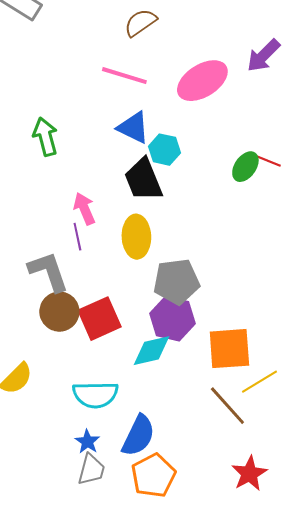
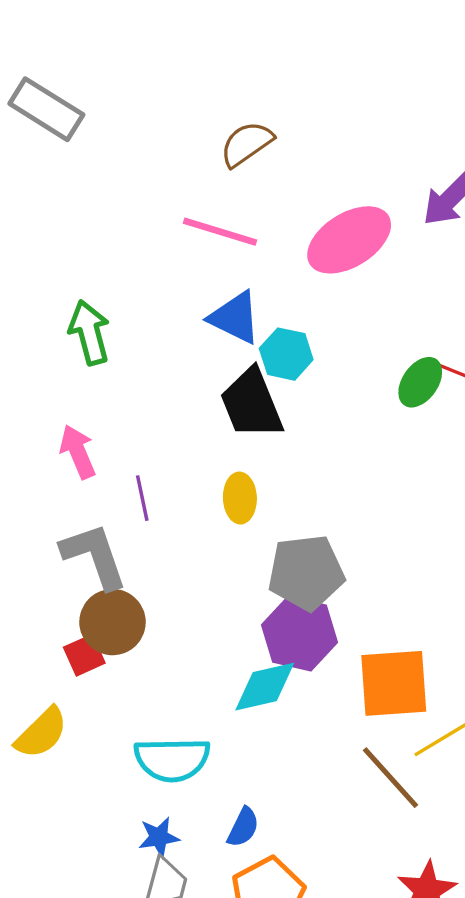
pink arrow: (84, 209) -> (78, 452), moved
yellow ellipse: (136, 237) -> (240, 498), size x0.7
red square: (99, 319) -> (84, 655), moved, size x0.6
blue semicircle: (138, 436) -> (243, 827), size x0.6
blue star: (87, 442) -> (159, 837), turned 30

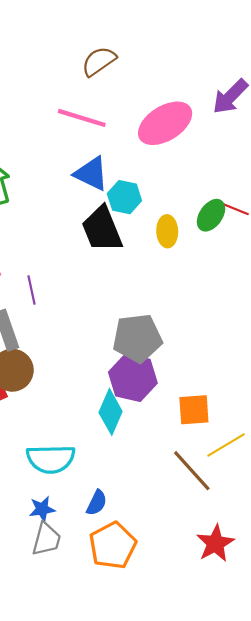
yellow ellipse: (240, 498) -> (167, 231), moved
orange square: (394, 683) -> (194, 410), size x0.7
cyan diamond: (265, 687) -> (111, 412), turned -54

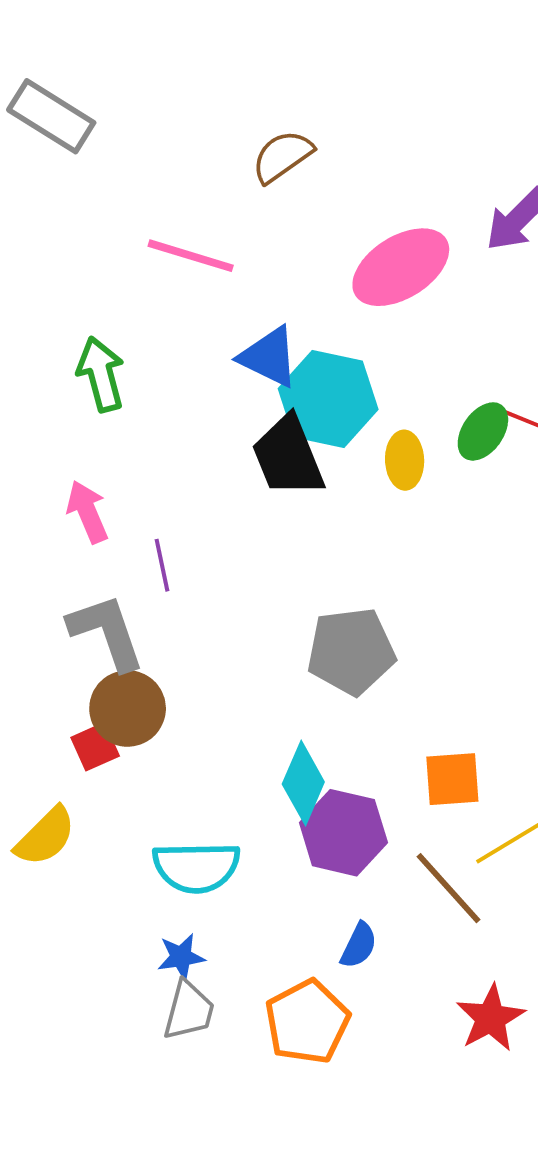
pink line: (82, 118) -> (191, 256), moved
cyan hexagon: (124, 197) -> (328, 399), size x1.6
purple hexagon: (133, 378) -> (343, 833), moved
blue semicircle: (97, 503) -> (359, 945), moved

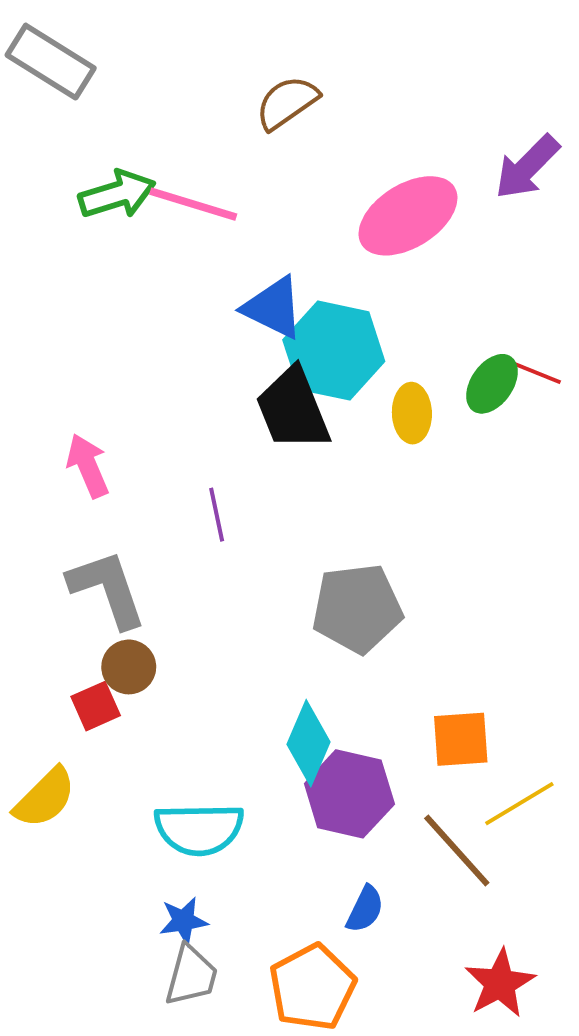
green arrow: (101, 374) -> (117, 194), moved, turned 88
purple line: (162, 565) -> (217, 515), moved
brown circle: (128, 708) -> (129, 667), size x0.7

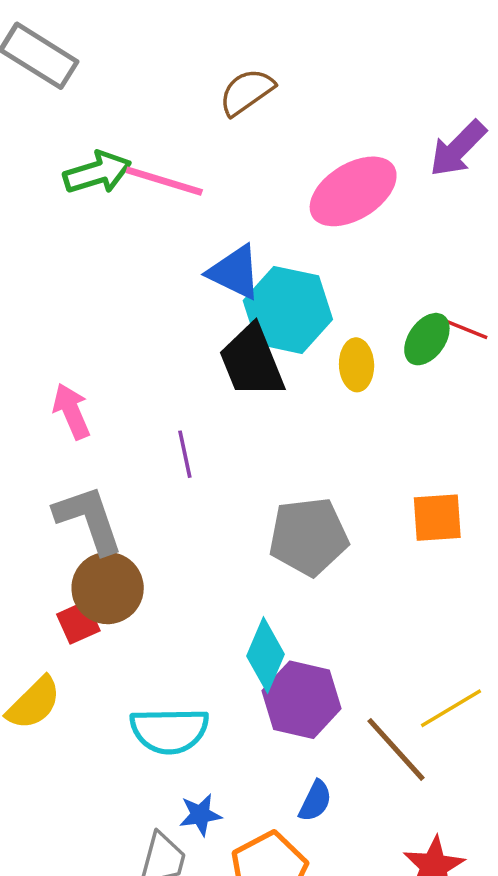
brown circle: (129, 667) -> (108, 588), size x1.5
orange square: (461, 739) -> (437, 518), moved
blue star: (183, 921) -> (200, 815), moved

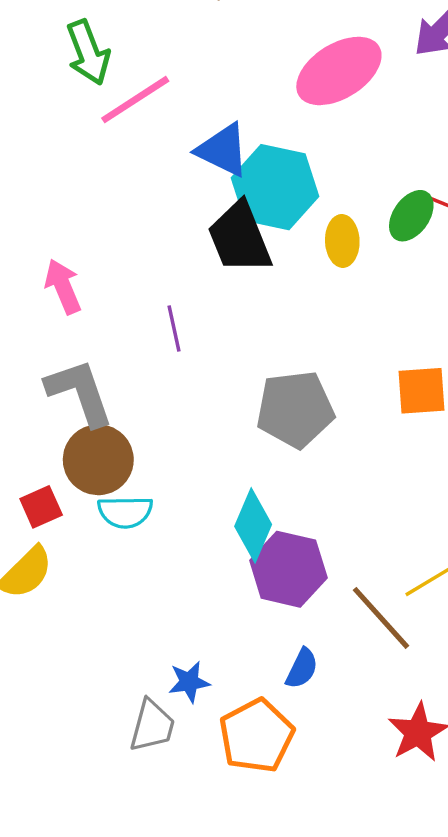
green arrow: (97, 173) -> (88, 52), turned 86
pink line: (164, 181) -> (135, 100), moved, turned -50
red square: (78, 622) -> (41, 507), moved
cyan semicircle: (169, 731) -> (125, 512), moved, size x0.7

